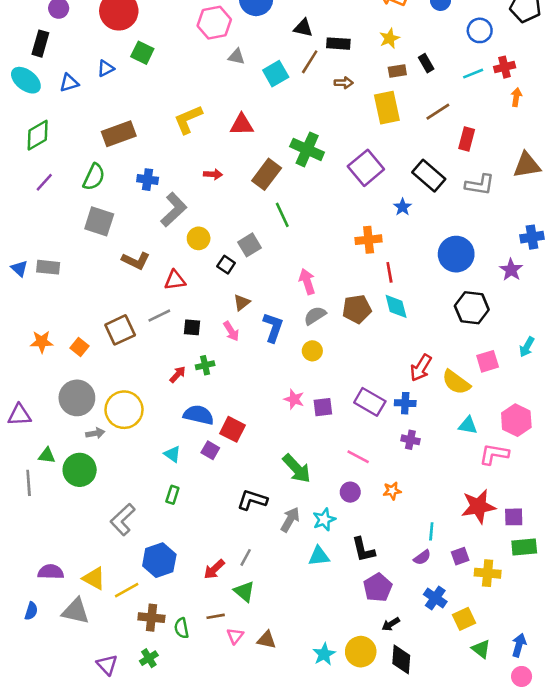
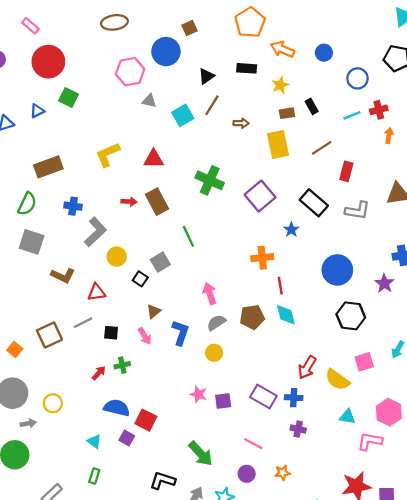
black triangle: (303, 28) -> (206, 76), turned -48
black rectangle: (338, 44) -> (247, 68), moved
brown rectangle: (267, 174) -> (157, 202), moved, turned -65
yellow circle: (124, 410) -> (53, 403), size x0.6

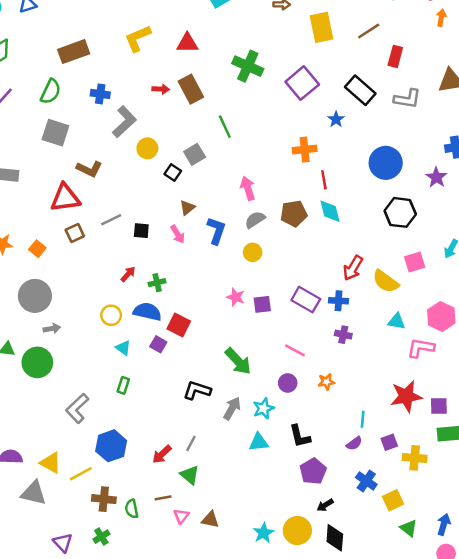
red triangle: (97, 292) -> (65, 198), moved, size x1.5
brown square: (49, 335) -> (75, 233), size x0.7
green cross: (122, 365) -> (157, 283), moved
yellow circle: (53, 403) -> (111, 315), moved

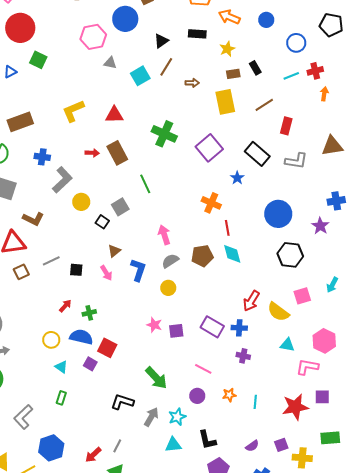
orange cross: (305, 150) -> (211, 203), turned 30
purple square: (439, 406) -> (322, 397), moved
cyan line: (363, 419) -> (255, 402), moved

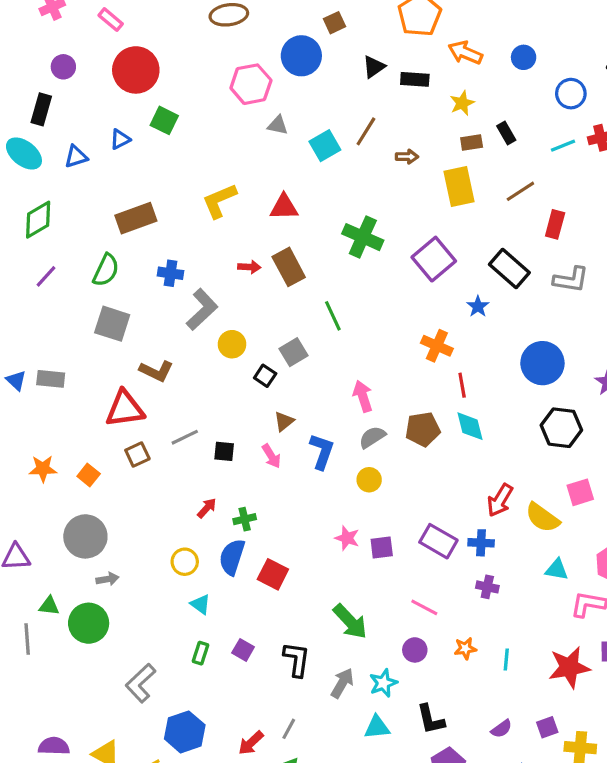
black triangle: (161, 41) -> (374, 67), moved
blue semicircle: (81, 337) -> (232, 557), turned -85
purple square: (90, 364) -> (243, 650), moved
black L-shape: (122, 402) -> (297, 659), turned 80

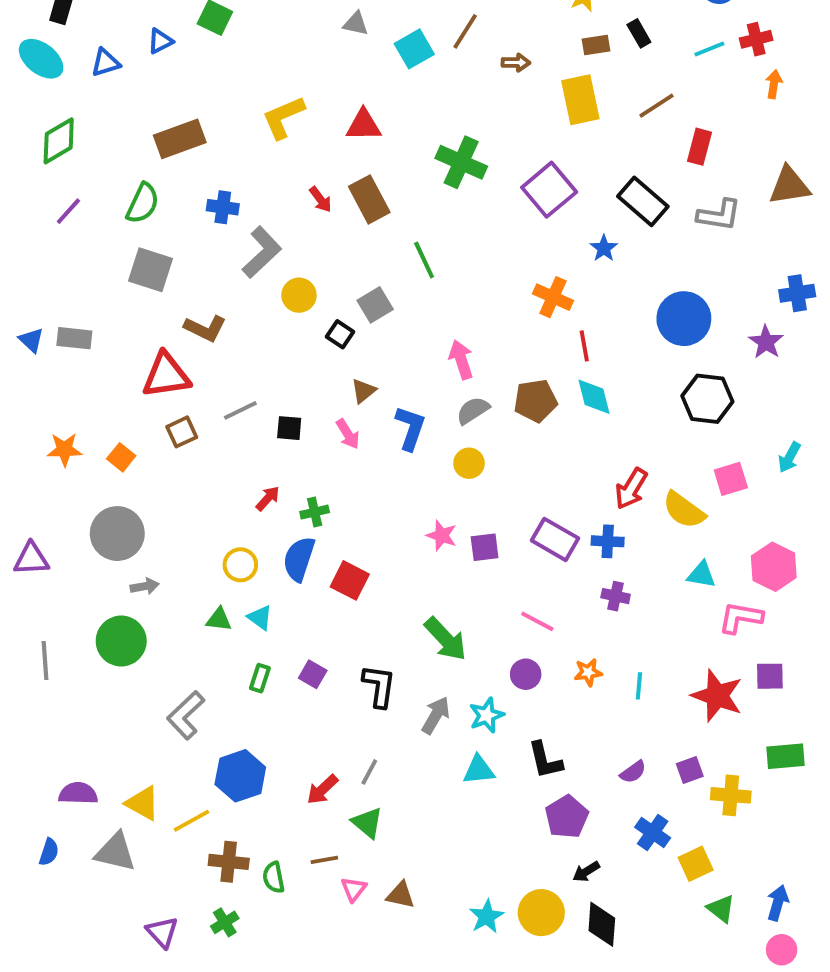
red arrow: (249, 267) -> (320, 199), turned 50
green triangle: (49, 606) -> (219, 620), moved
red star: (569, 667) -> (717, 696), turned 30

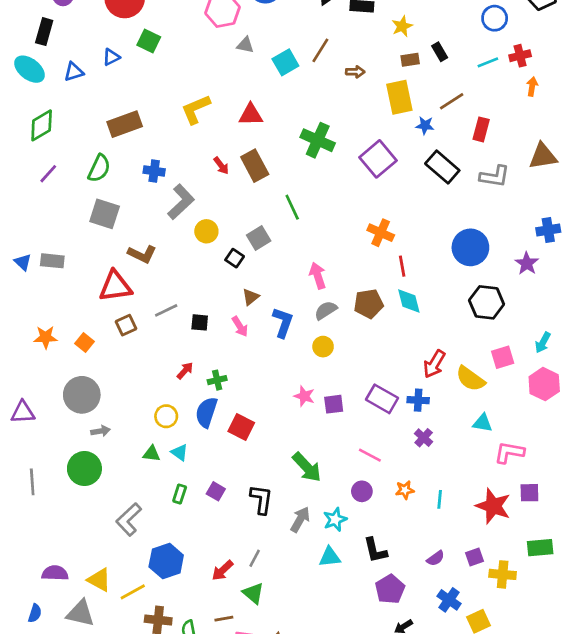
blue star: (604, 248) -> (425, 125), moved, turned -30
pink hexagon: (774, 567) -> (544, 384), moved
purple cross: (616, 596) -> (424, 438), turned 30

